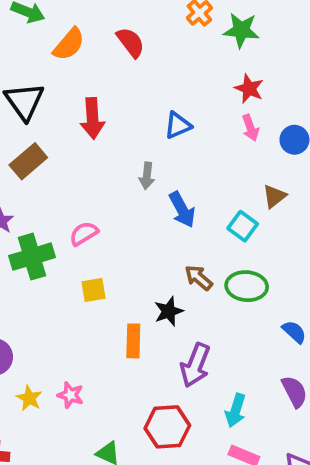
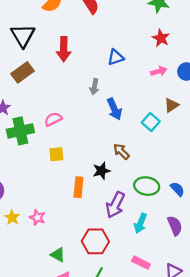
pink arrow: (250, 128) -> (159, 71), moved, turned -91
green ellipse: (247, 286) -> (147, 186), moved
cyan arrow: (235, 410) -> (140, 223), moved

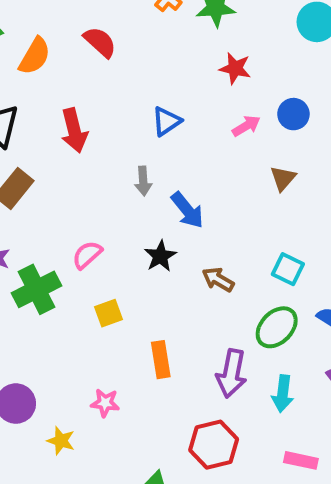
cyan square: (151, 122) -> (288, 269), moved
black star: (101, 171) -> (160, 256), moved
green ellipse: (147, 186) -> (277, 327), turned -40
pink star: (37, 217) -> (105, 403), moved

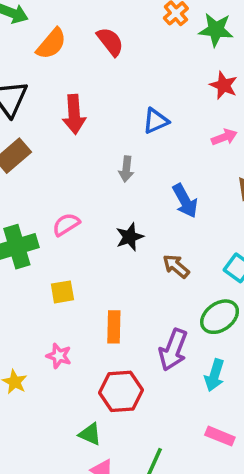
blue arrow: (187, 210) -> (185, 201), moved
yellow square: (108, 313) -> (62, 292), moved
red hexagon: (214, 445) -> (121, 391), moved

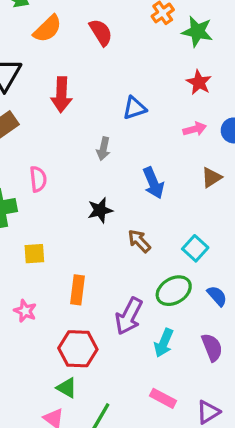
pink semicircle: (66, 224) -> (38, 179), moved, turned 110
green triangle: (90, 434) -> (67, 388), moved

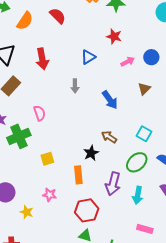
red star: (199, 82) -> (114, 36), moved
black star: (100, 210) -> (91, 153), moved

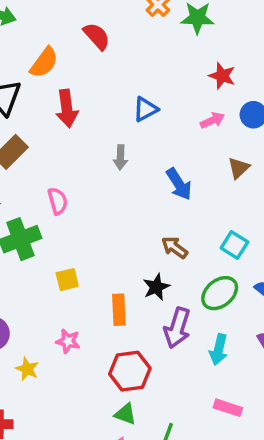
orange semicircle: (25, 21) -> (44, 63), moved
red star: (114, 36) -> (222, 76), moved
black star: (91, 153) -> (156, 287), moved

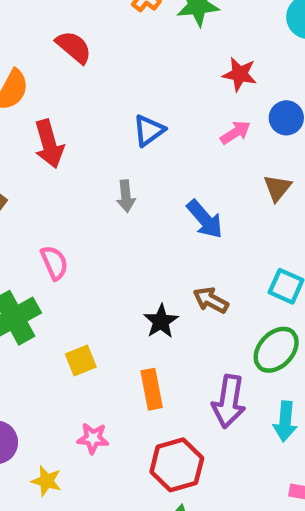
black star: (156, 287) -> (161, 321), moved

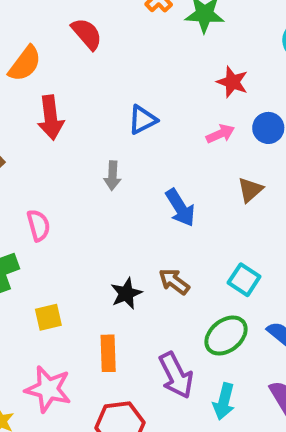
purple arrow: (229, 401) -> (176, 375), turned -45
pink star: (93, 438) -> (48, 389), size x1.6

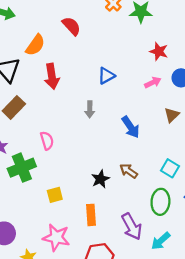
green ellipse: (226, 336) -> (160, 202), turned -45
cyan arrow: (224, 401) -> (161, 241), turned 36

